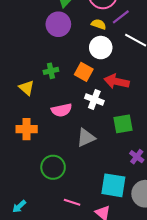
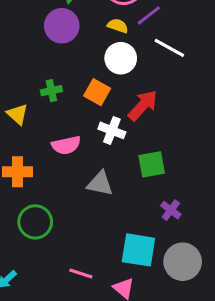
red arrow: (117, 81) -> (143, 105), turned 120
gray triangle: (86, 138) -> (100, 184), turned 36
green circle: (53, 167) -> (35, 222), moved

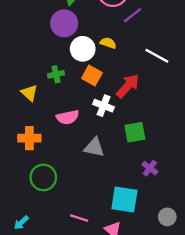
yellow semicircle: (118, 26) -> (108, 43), moved
white line: (169, 48) -> (157, 56), moved
white circle: (121, 58) -> (83, 49), moved
gray circle: (183, 262) -> (167, 217), moved, size x0.6

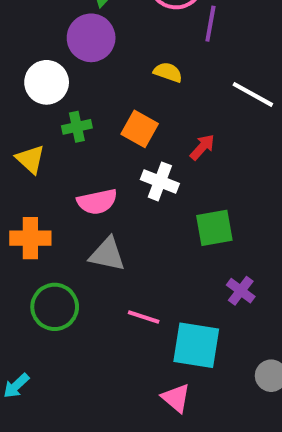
purple line: (133, 15) -> (210, 24), turned -42
white circle: (83, 49) -> (47, 82), moved
red arrow: (128, 86) -> (202, 147), size x0.6
gray triangle: (94, 147) -> (107, 254), moved
pink line: (79, 218) -> (144, 317), moved

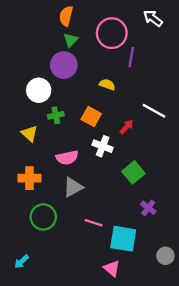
white line: (253, 94) -> (154, 111), moved
green square: (214, 228) -> (133, 172), turned -30
gray triangle: (107, 254) -> (73, 187), turned -40

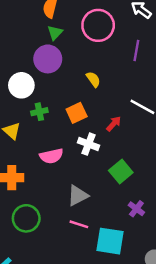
purple line: (131, 57) -> (136, 51), moved
yellow semicircle: (107, 85) -> (93, 79), turned 35
orange square: (91, 116) -> (77, 113), turned 36
gray triangle: (73, 187) -> (78, 196), moved

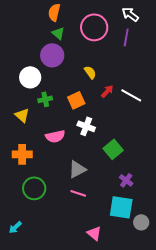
green triangle: (55, 33) -> (58, 33), turned -32
purple line: (136, 51) -> (126, 37), moved
red arrow: (114, 124) -> (107, 91), moved
cyan square: (110, 241) -> (121, 207), moved

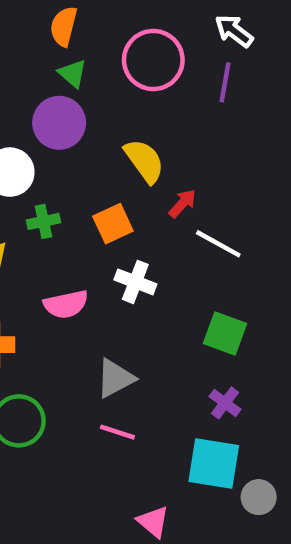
yellow semicircle: (90, 72) -> (144, 161), size x1.5
white line: (131, 95) -> (218, 244), moved
green square: (113, 149) -> (225, 333), moved, turned -30

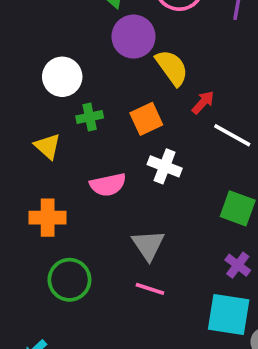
purple circle: (59, 123) -> (133, 37), moved
gray triangle: (115, 378) -> (148, 245), turned -36

